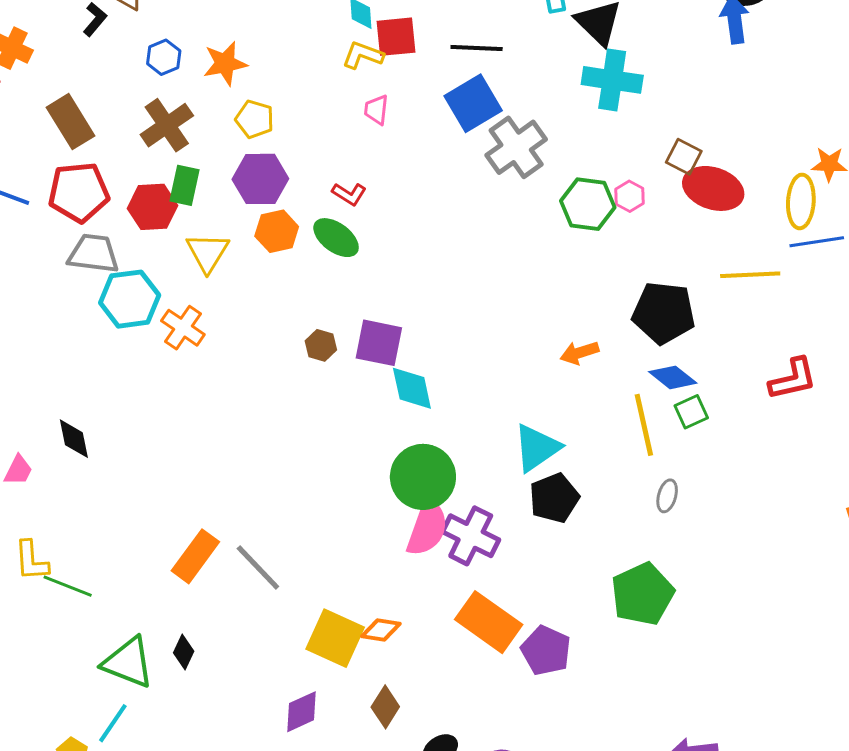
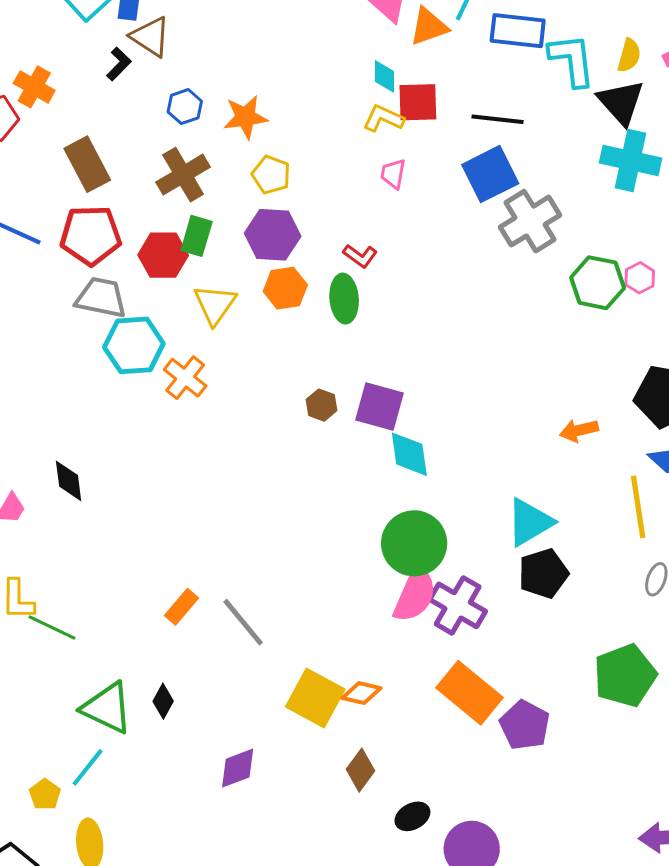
green ellipse: (336, 238) -> (344, 299), turned 45
orange rectangle: (195, 556) -> (182, 607), size x0.7
purple diamond: (302, 712) -> (238, 768), moved

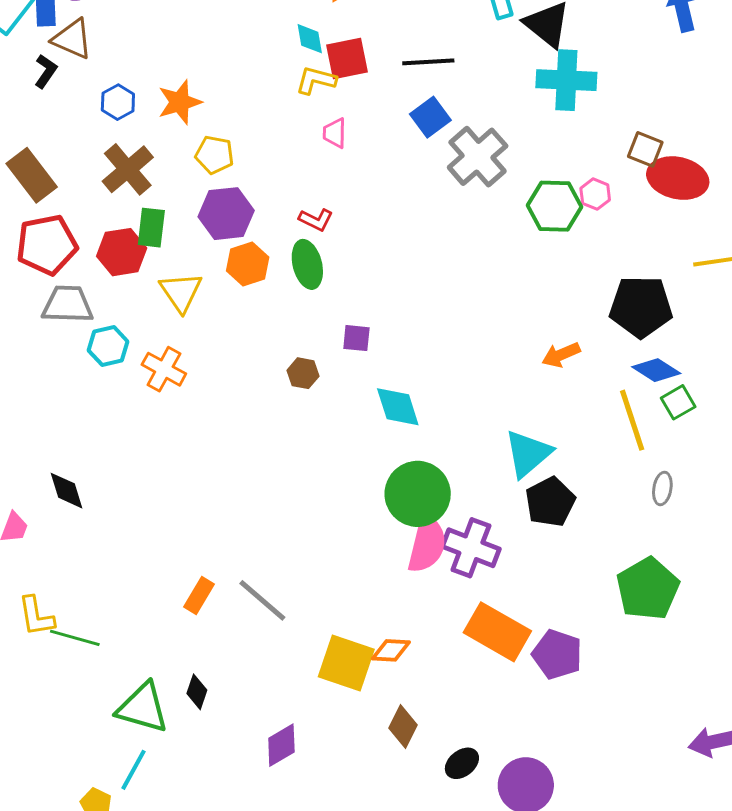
blue square: (490, 174) -> (430, 117), size x0.7
cyan hexagon: (134, 345) -> (108, 346), size x0.7
purple square: (379, 406) -> (356, 338), moved, size x0.6

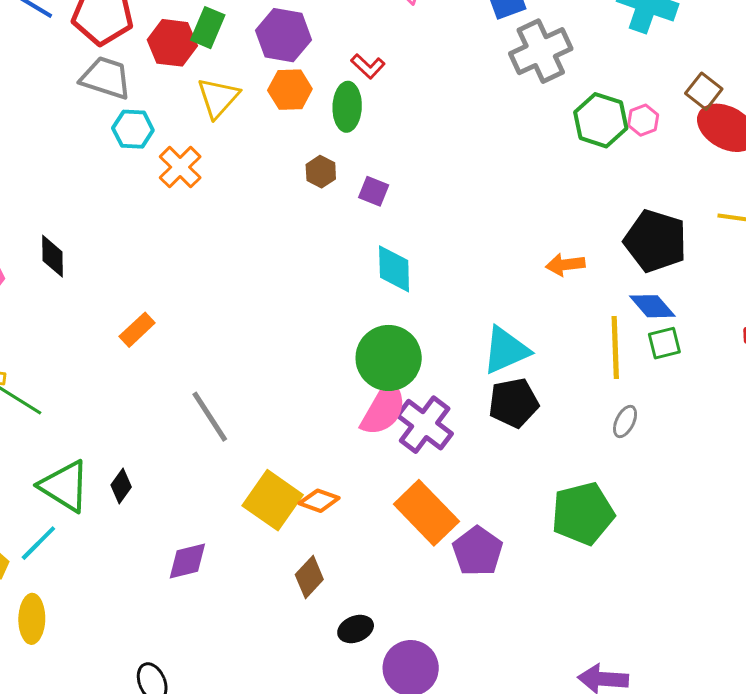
brown hexagon: (303, 373) -> (321, 172), moved
orange rectangle: (199, 596) -> (137, 330), moved

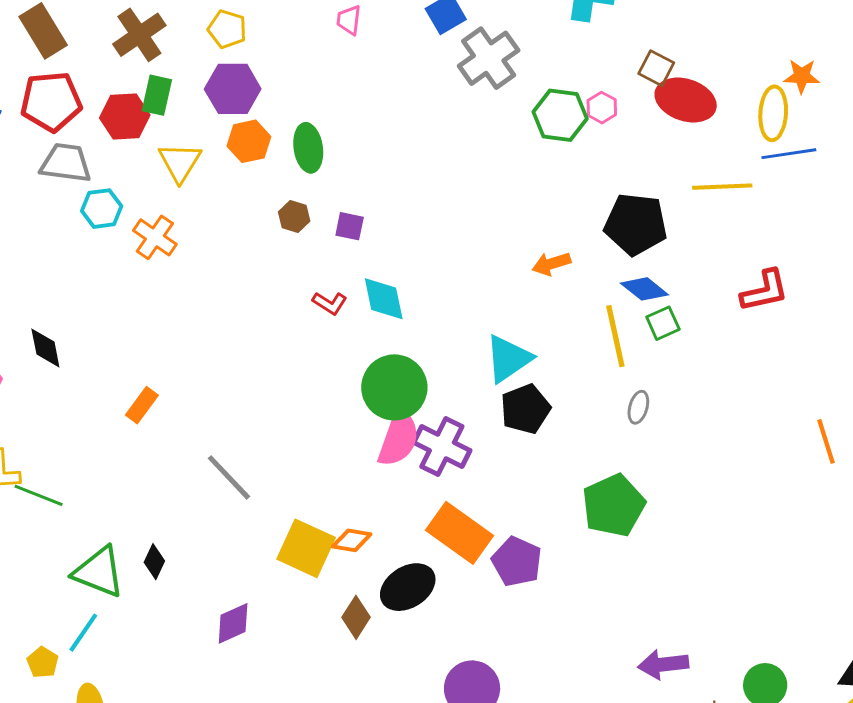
red L-shape: (368, 66) -> (330, 303), moved
black ellipse: (356, 629) -> (408, 587), moved, size x1.6

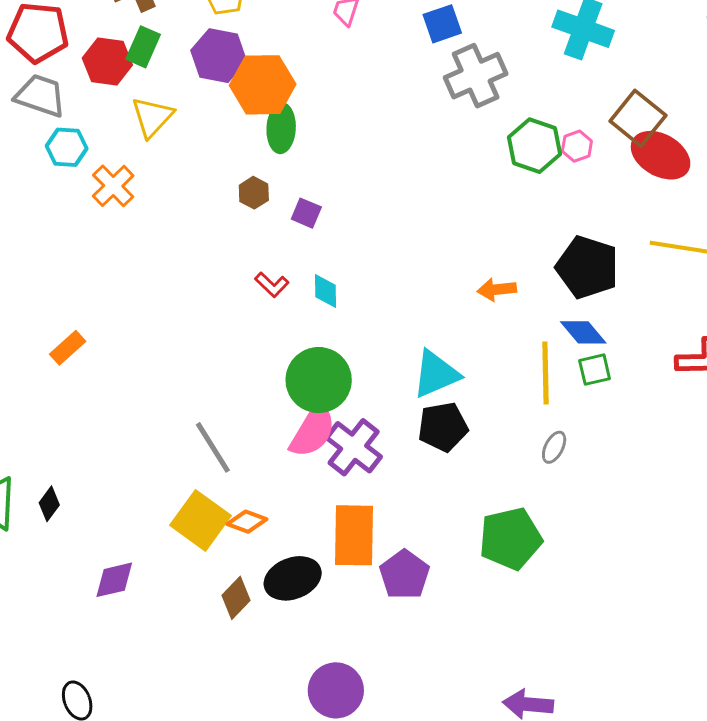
brown square: (656, 68) -> (638, 118), size x1.5
orange hexagon: (249, 141) -> (263, 85), moved, size x1.5
cyan diamond: (384, 299) -> (325, 291), size x0.7
gray line: (229, 477) -> (213, 447), moved
orange rectangle: (460, 533) -> (354, 535), turned 44

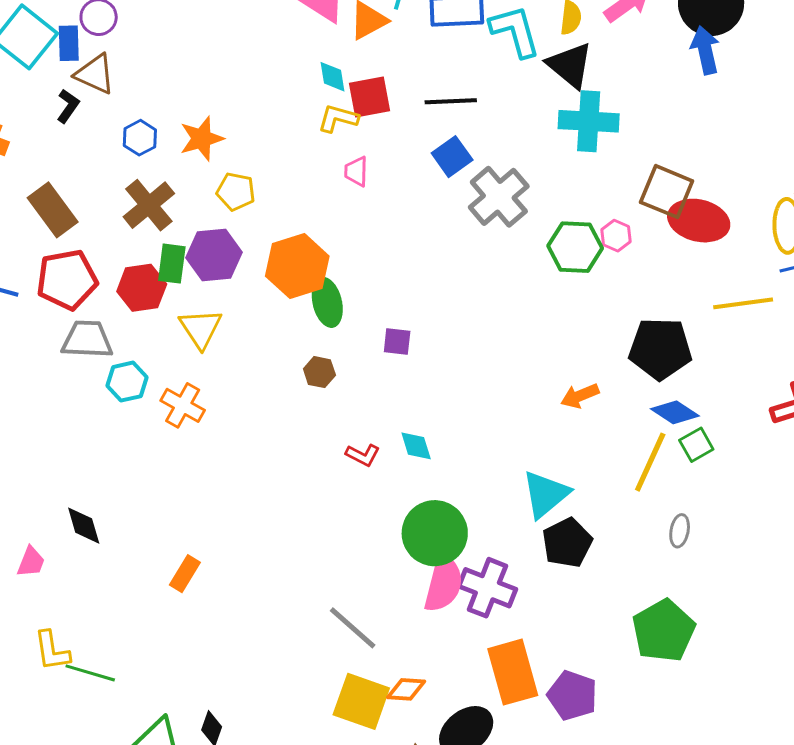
purple hexagon: (219, 56) -> (214, 255), moved
purple square: (306, 213) -> (397, 341), moved
yellow line: (545, 373) -> (650, 462), turned 42

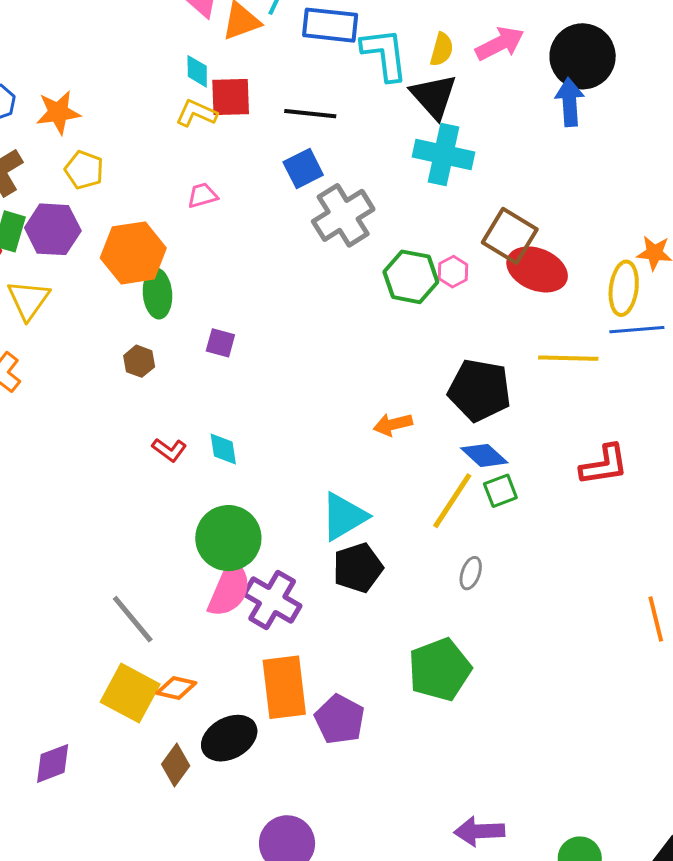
pink trapezoid: (356, 171) -> (203, 195), moved, turned 64

